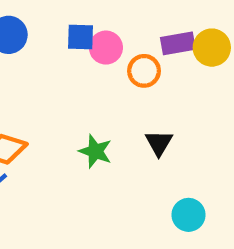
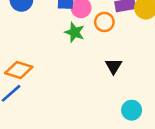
green star: (95, 151) -> (75, 32), moved

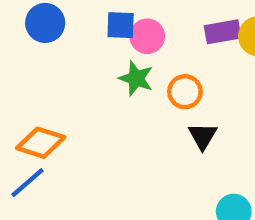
orange circle: (104, 22) -> (185, 92), moved

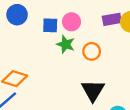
blue square: (121, 25) -> (50, 25), moved
black triangle: (203, 136) -> (93, 90), moved, size x1.5

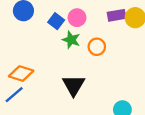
blue square: (50, 25) -> (56, 21), turned 35
black triangle: (93, 90) -> (74, 85), moved

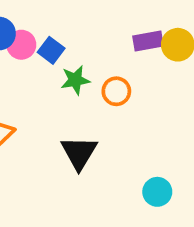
pink circle: (77, 18) -> (21, 45), moved
green star: (71, 40) -> (75, 80), turned -30

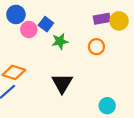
pink circle: (21, 45) -> (29, 29), moved
orange circle: (116, 91) -> (96, 47), moved

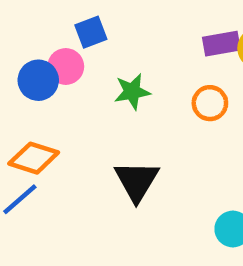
blue circle: (16, 14) -> (38, 80), moved
blue square: (46, 24) -> (91, 32), moved, turned 32

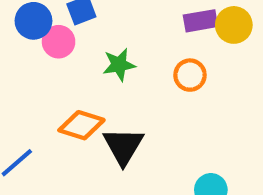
blue circle: (38, 80) -> (33, 21), moved
orange diamond: (34, 158) -> (81, 125), moved

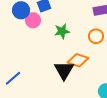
orange diamond: (81, 125) -> (78, 60), moved

